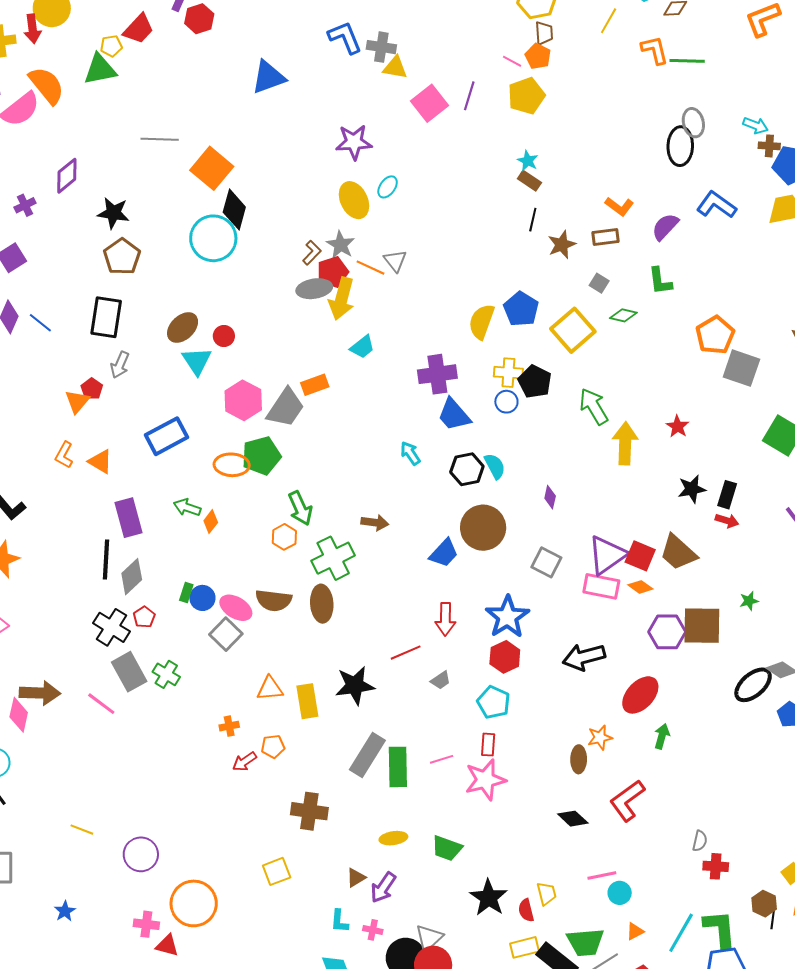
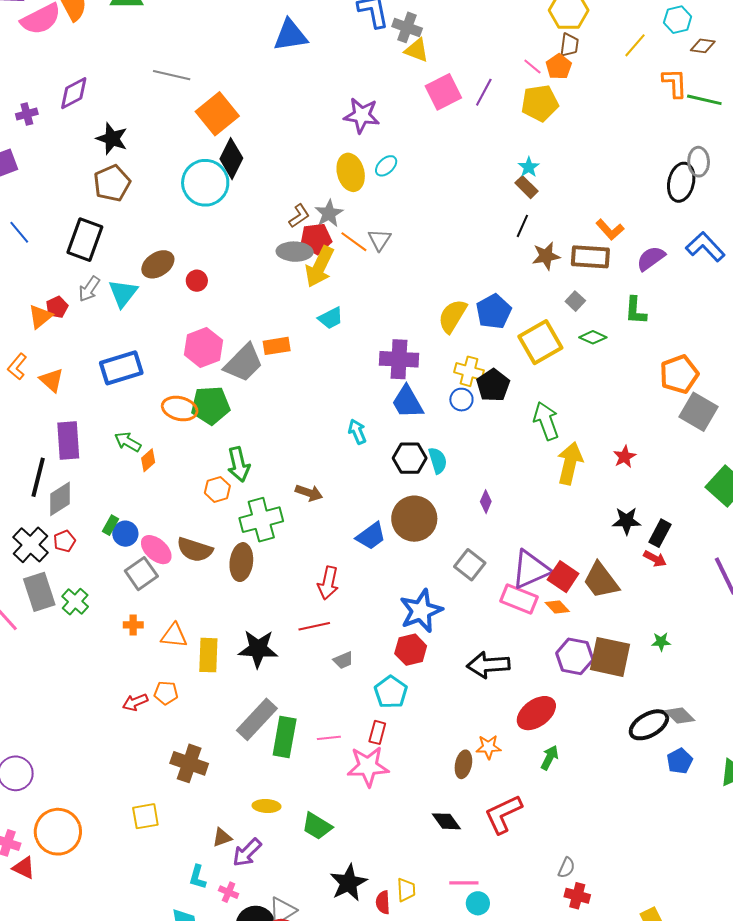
brown rectangle: (606, 237) -> (590, 257), size x1.4
cyan triangle: (197, 361) -> (123, 293), moved
red arrow: (445, 619) -> (328, 583), moved
orange cross: (229, 726) -> (133, 625), moved

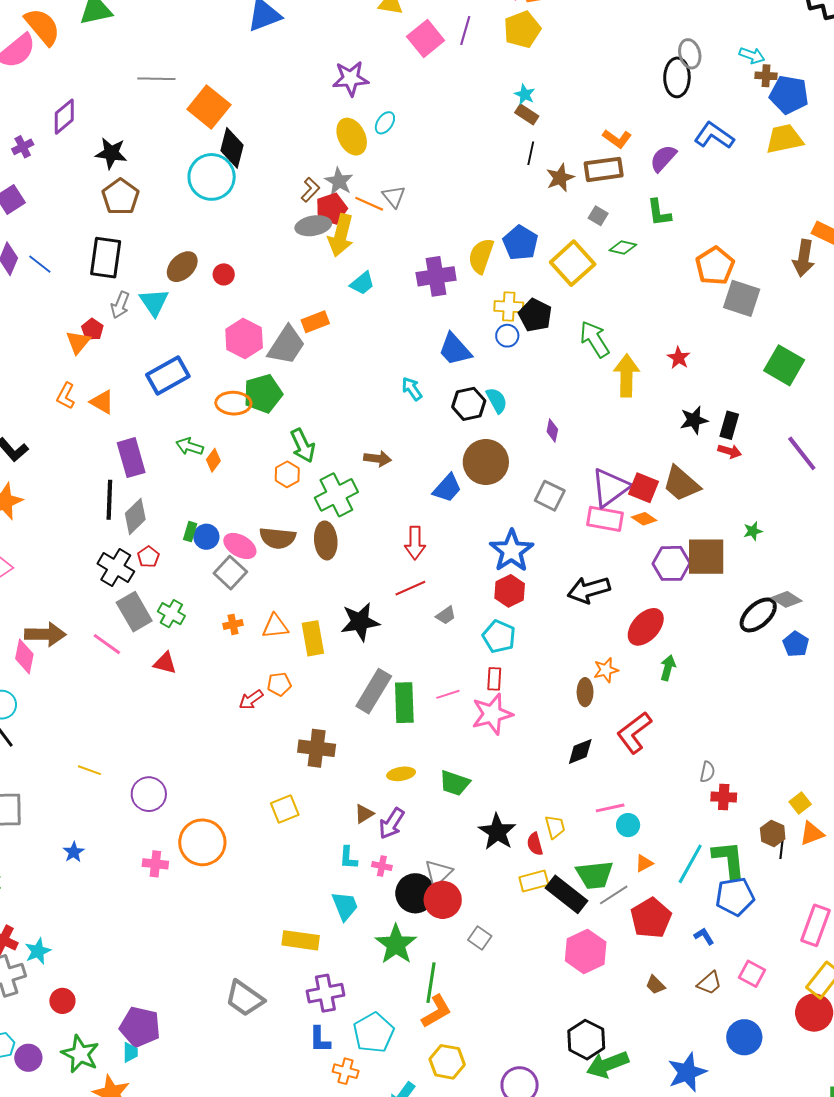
purple cross: (399, 359) -> (436, 276), moved
black diamond: (446, 821) -> (580, 751), turned -64
red triangle: (24, 868) -> (165, 663), moved

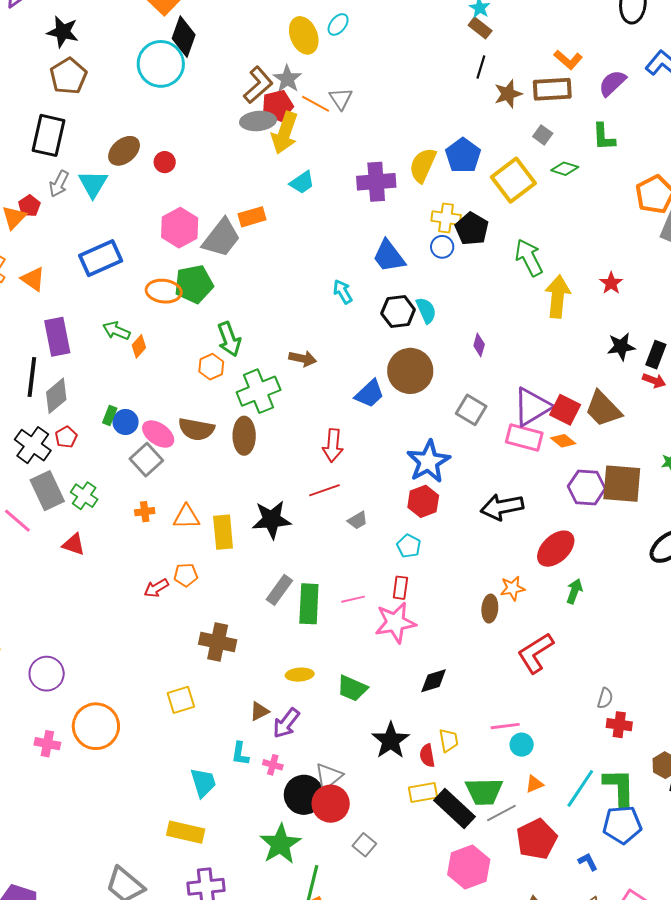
brown L-shape: (310, 190) -> (258, 85), size x1.5
cyan pentagon: (499, 637) -> (409, 546), size x0.7
gray rectangle: (374, 691) -> (279, 590), size x0.7
black diamond: (580, 751) -> (434, 681), moved
cyan trapezoid: (345, 906) -> (203, 783), moved

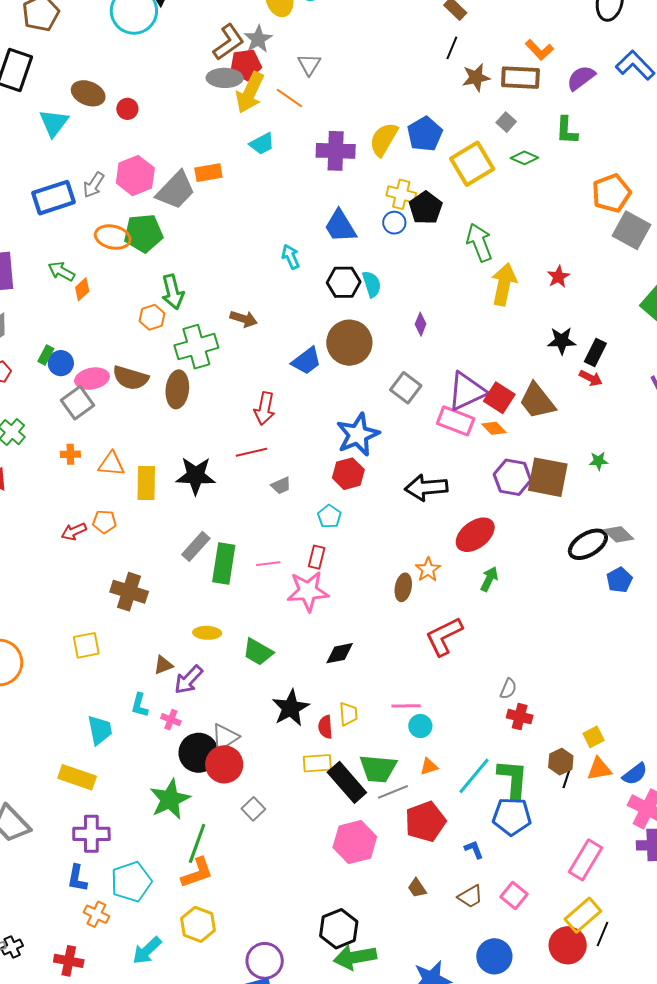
orange line: (316, 104) -> (289, 98), moved
brown ellipse: (124, 151) -> (88, 93), turned 56
gray arrow: (59, 184) -> (94, 185), moved
pink ellipse: (158, 434) -> (92, 379), turned -52
orange star: (512, 588) -> (428, 570), turned -30

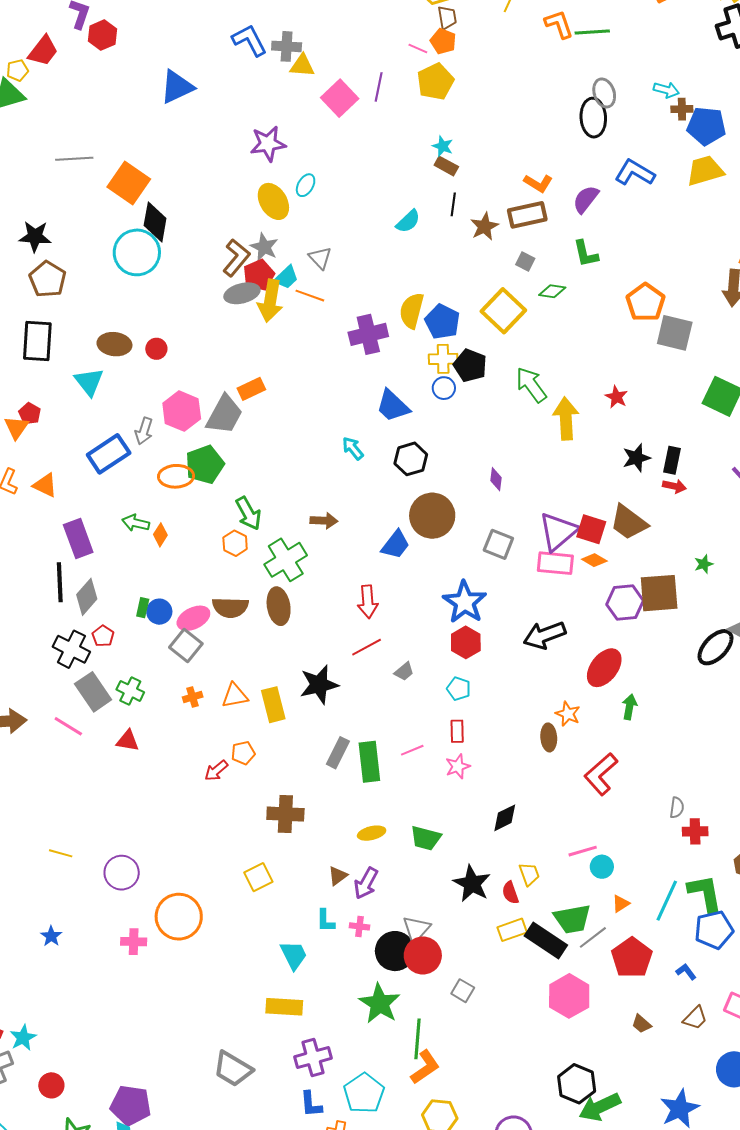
blue pentagon: (425, 134) -> (442, 322), moved
cyan trapezoid: (262, 144) -> (286, 277), moved
cyan semicircle: (372, 284) -> (408, 221), moved, turned 80
pink star: (308, 591) -> (458, 766), size x0.6

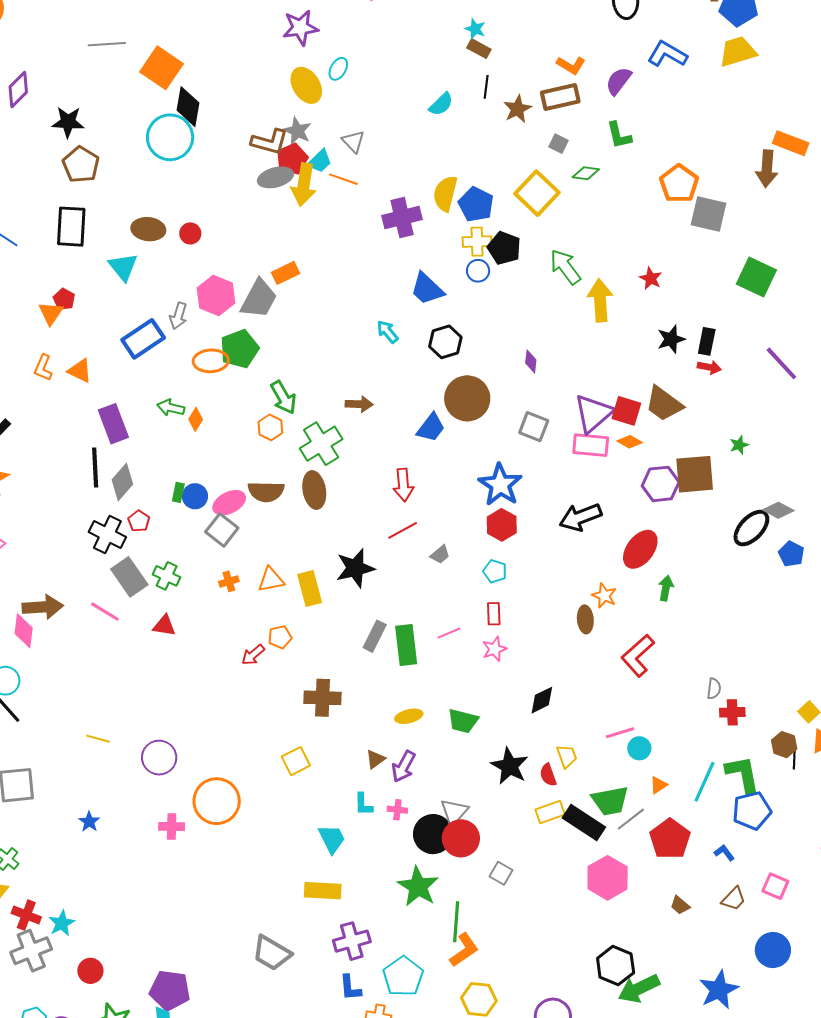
brown L-shape: (236, 258) -> (270, 142), turned 66

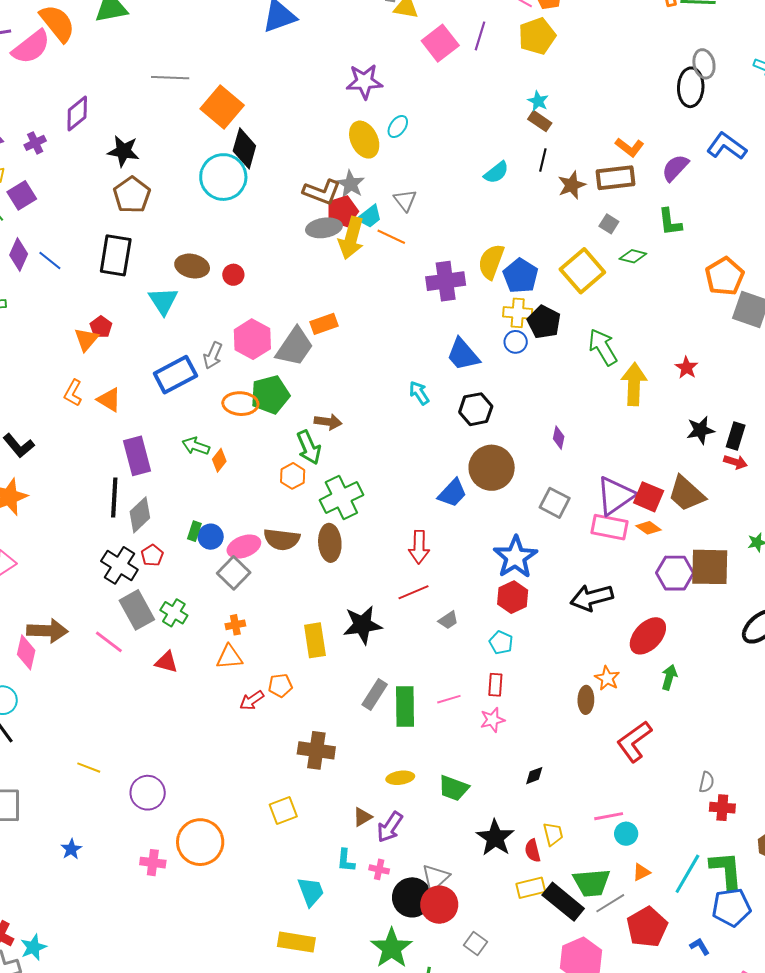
brown arrow: (359, 404) -> (328, 422), moved
orange triangle: (271, 580) -> (229, 657), moved
black diamond: (542, 700) -> (534, 776), size x0.7

